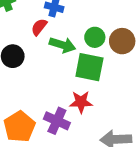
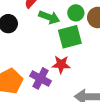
green square: (89, 67) -> (70, 37), turned -30

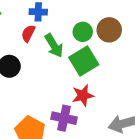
green arrow: (49, 17) -> (54, 46), turned 54

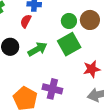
green arrow: (54, 46) -> (38, 49), moved, turned -90
red star: (83, 95) -> (92, 69), moved

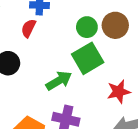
green arrow: (38, 49) -> (59, 81), moved

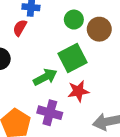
green circle: (87, 27) -> (74, 20), moved
red star: (119, 92) -> (78, 91), moved

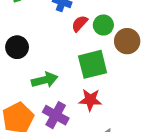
red semicircle: (20, 28) -> (80, 24), moved
green arrow: (45, 77) -> (45, 80), moved

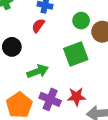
red semicircle: (80, 24) -> (38, 26), moved
red star: (90, 100) -> (76, 97), moved

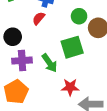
green arrow: (38, 71) -> (50, 63), moved, turned 72
purple cross: (50, 99) -> (22, 61), moved, turned -30

